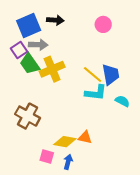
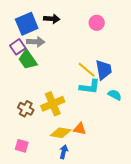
yellow cross: (52, 69) -> (53, 104), moved
brown cross: (28, 116) -> (26, 109), size x0.7
pink square: (47, 157) -> (22, 146), moved

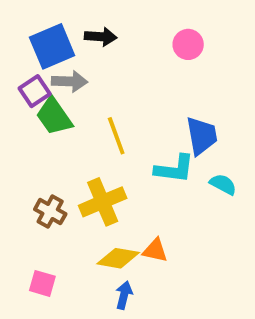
yellow line: (87, 70) -> (116, 136), moved, turned 30

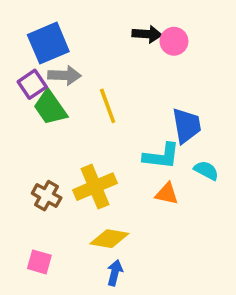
black arrow: (101, 37) -> (147, 34), moved
yellow line: (116, 136) -> (108, 106), moved
orange triangle: (155, 250) -> (167, 194), moved

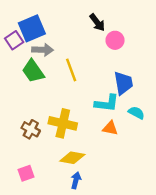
black arrow: (147, 34) -> (97, 22), turned 48
pink circle: (174, 41) -> (115, 40), moved
purple square: (32, 84) -> (14, 40), moved
yellow cross: (95, 187) -> (63, 123), turned 36
pink square: (39, 262) -> (26, 173), turned -35

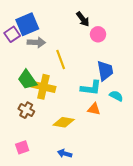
green trapezoid: (33, 71) -> (27, 80), moved
yellow cross: (63, 123) -> (43, 87), moved
yellow diamond: (72, 158) -> (64, 122), moved
blue arrow: (76, 180) -> (65, 154), turned -88

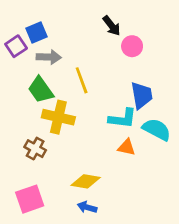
blue square: (27, 24) -> (37, 33), size x0.7
green trapezoid: (27, 80) -> (41, 90), moved
cyan semicircle: (116, 96) -> (157, 129), size x1.5
yellow diamond: (64, 122) -> (86, 181), moved
pink square: (22, 147) -> (30, 199), size x1.5

